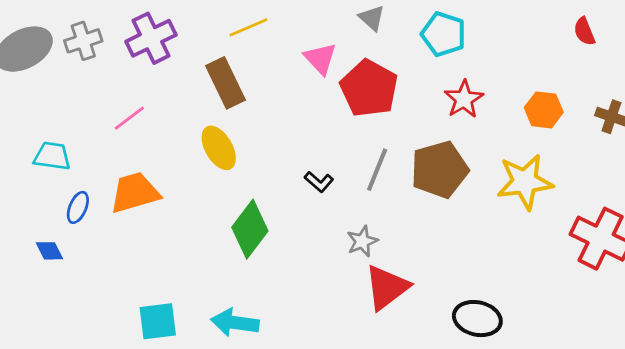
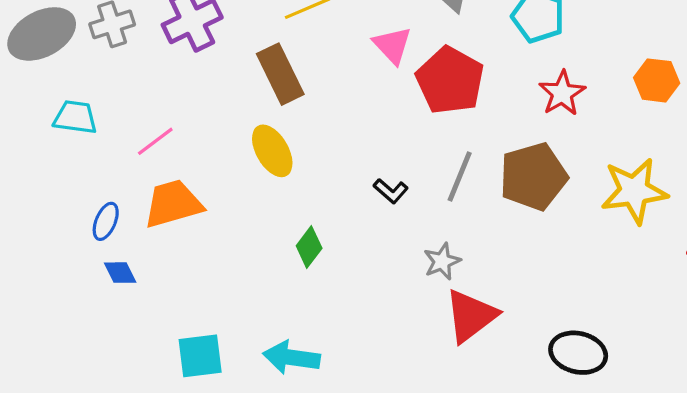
orange hexagon: (544, 110) -> (657, 80), moved
pink line: (129, 118) -> (155, 141), moved
cyan trapezoid: (52, 156) -> (75, 117), moved
green diamond: (250, 229) -> (309, 247), size x0.6
blue diamond: (49, 251) -> (120, 273), moved

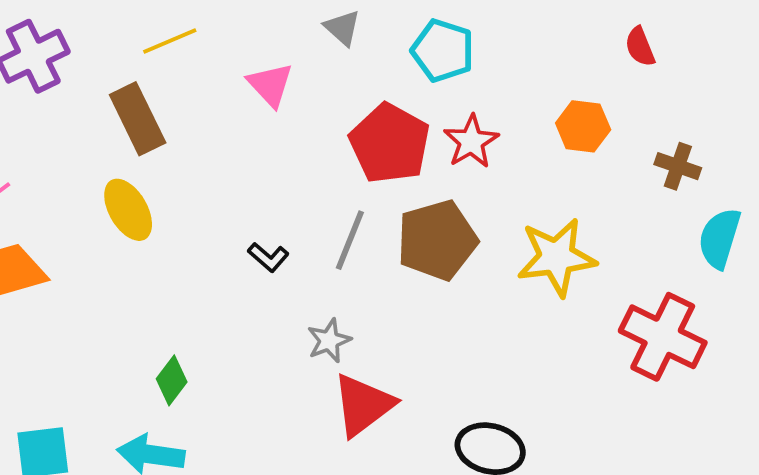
red pentagon: (450, 80) -> (390, 143), moved
green diamond: (309, 247) -> (172, 380), moved

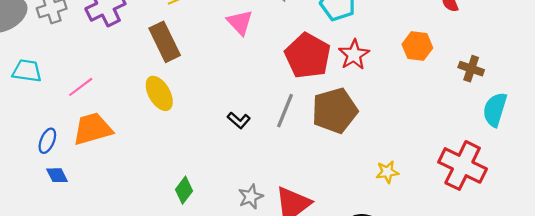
yellow star: (557, 257) -> (387, 172), moved, size x0.5
gray star: (329, 341) -> (251, 197), moved

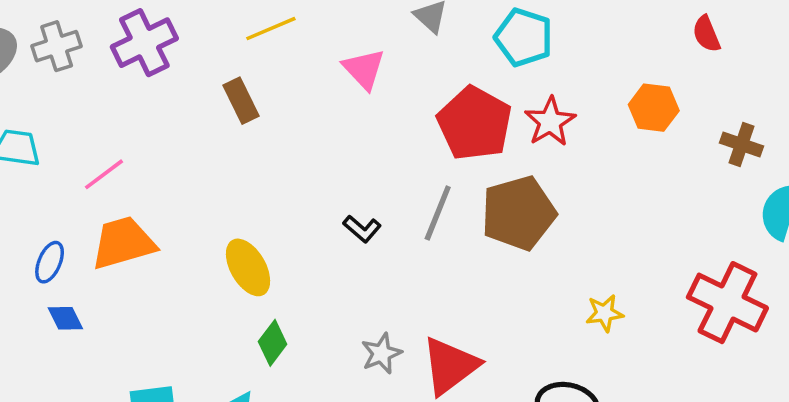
brown rectangle: (165, 42) -> (241, 101), size x0.7
yellow ellipse: (159, 93) -> (248, 267), moved

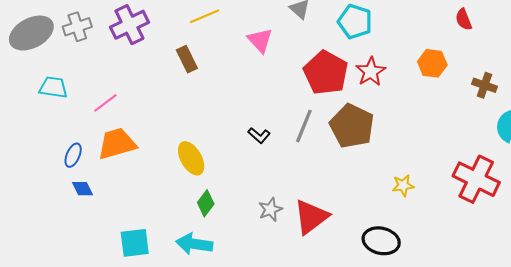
brown pentagon: (518, 213) -> (352, 126), turned -30

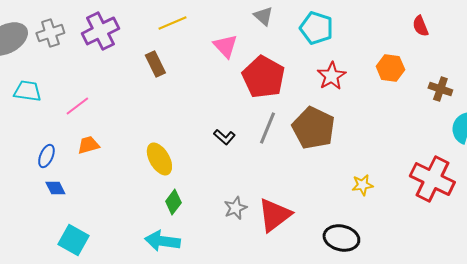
red pentagon: (326, 73) -> (263, 77), moved
orange trapezoid: (117, 144) -> (88, 145), size x0.6
cyan square: (135, 243) -> (73, 240), moved, turned 36

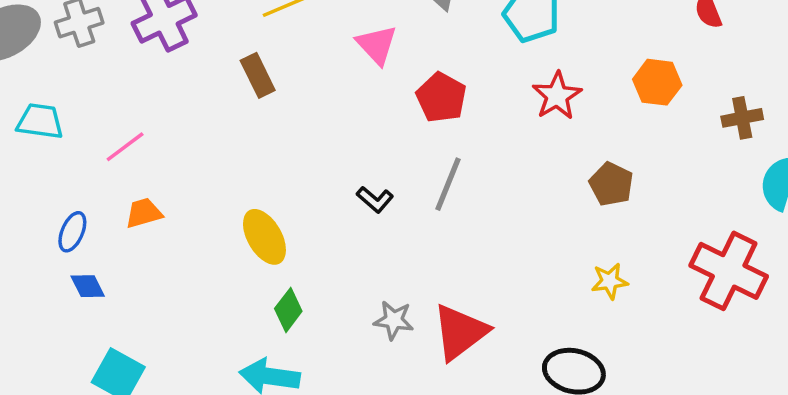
red pentagon: (263, 77) -> (441, 97), size x0.7
brown cross: (440, 89) -> (742, 118), turned -30
brown pentagon: (313, 128) -> (611, 184), moved, size x0.6
gray star: (235, 208) -> (394, 320), turned 30

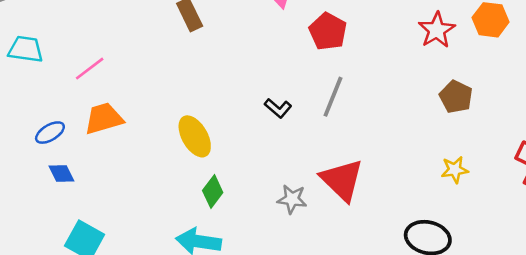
red star: (557, 96) -> (437, 30), moved
orange trapezoid: (144, 213) -> (104, 118), size x1.4
blue ellipse: (72, 232) -> (50, 133), turned 36
red triangle: (460, 332) -> (342, 180), moved, turned -39

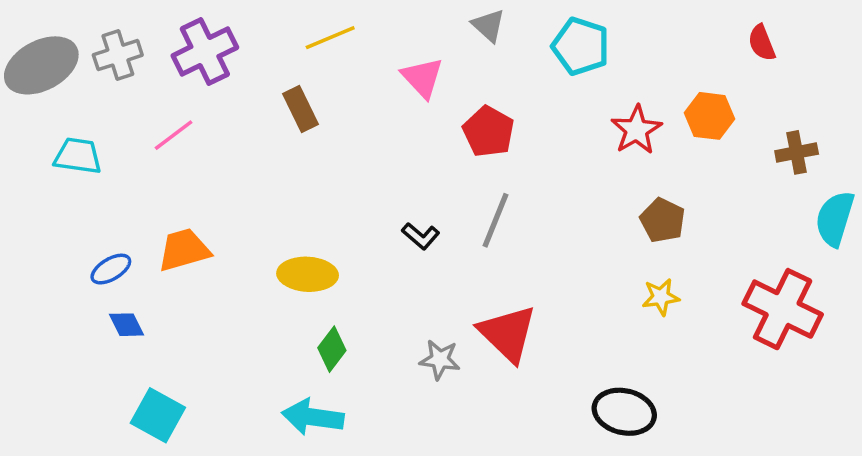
pink line: (90, 69) -> (174, 135), moved
yellow ellipse: (195, 136) -> (308, 274), turned -57
yellow star: (455, 170) -> (661, 297), moved

